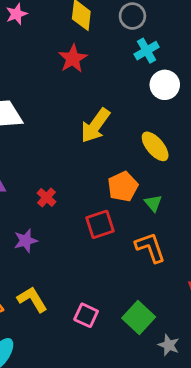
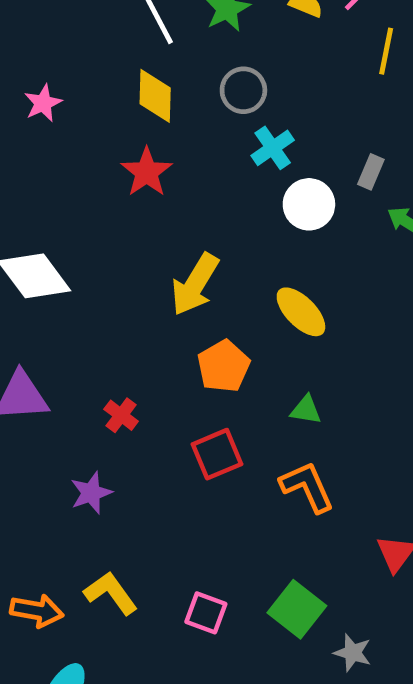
orange pentagon: (123, 186) -> (224, 366), moved
green triangle: (153, 203) -> (306, 410), turned -36

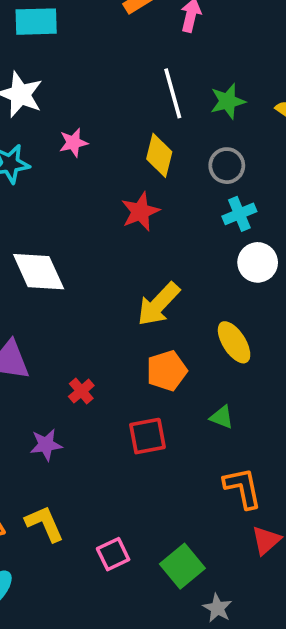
orange L-shape: (307, 487) -> (243, 488), moved
pink square: (206, 613) -> (113, 554), turned 32

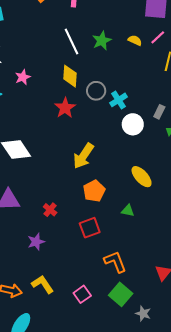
gray circle: (227, 166) -> (96, 91), moved
yellow ellipse: (234, 342) -> (142, 177), moved
orange L-shape: (243, 488) -> (115, 262), moved

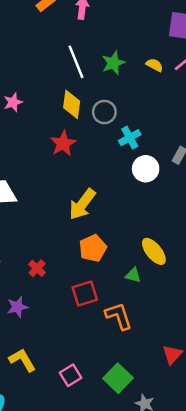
gray circle: (96, 91) -> (104, 112), moved
yellow ellipse: (142, 177) -> (154, 251), moved
orange L-shape: (115, 262) -> (119, 316), moved

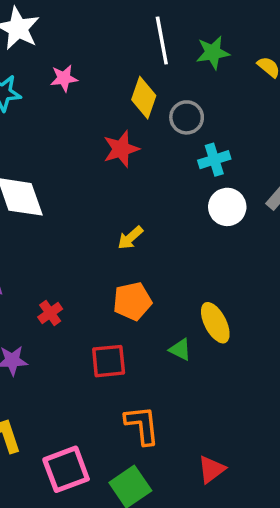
yellow arrow: (82, 204) -> (130, 238), size x0.6
orange L-shape: (119, 316) -> (142, 425), moved
pink square: (71, 375) -> (66, 469), size x1.5

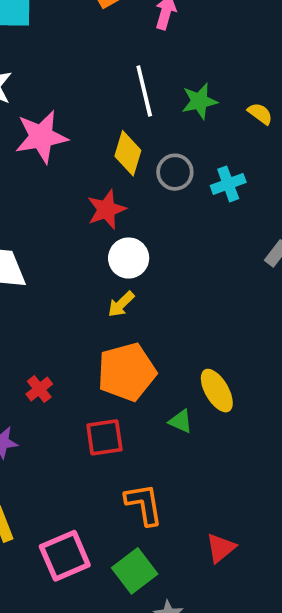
pink star: (64, 78) -> (41, 137), size x1.8
cyan cross: (214, 160) -> (228, 184), moved
white circle: (227, 207) -> (129, 258), moved
orange pentagon: (132, 301) -> (127, 372), size x1.4

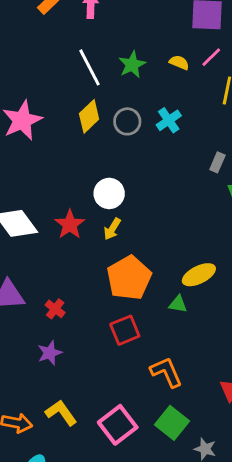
yellow diamond: (128, 153) -> (89, 116), turned 44
red star: (106, 209) -> (70, 224), moved
red cross: (39, 389) -> (55, 309), moved
yellow ellipse: (217, 391) -> (199, 275), turned -72

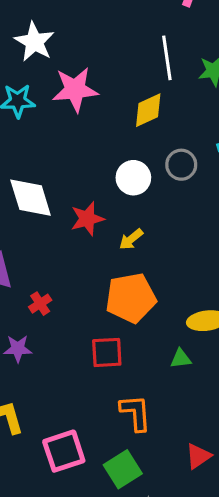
gray circle: (127, 121) -> (181, 165), moved
white circle: (109, 193) -> (133, 178), moved
green triangle: (178, 304) -> (181, 359), moved, turned -36

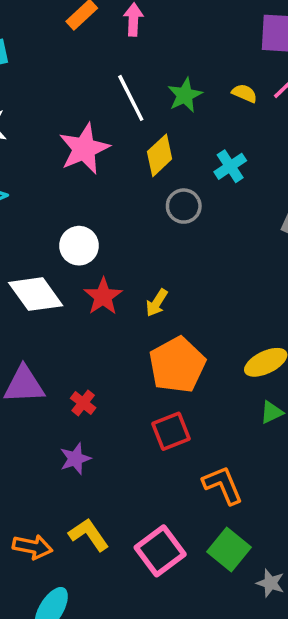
pink star: (75, 90) -> (84, 149), moved
yellow diamond: (148, 110) -> (160, 155), moved
white circle: (133, 178) -> (79, 246), moved
green triangle: (181, 359) -> (272, 412), moved

